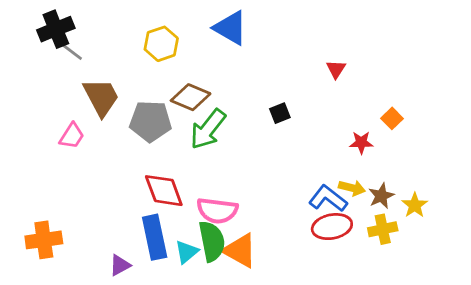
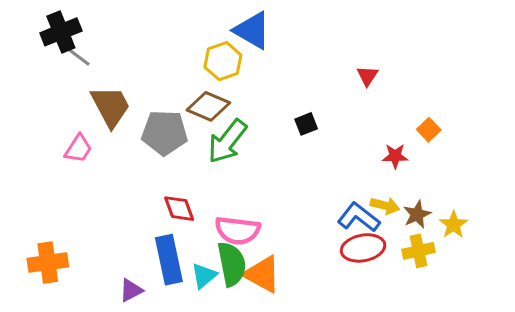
yellow hexagon: (161, 44) -> (223, 61), moved
red diamond: (164, 191) -> (179, 209), size x0.7

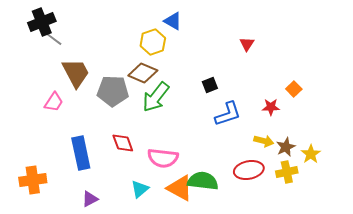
blue triangle: (252, 30) -> (173, 21), size x0.7
red triangle: (367, 76) -> (247, 44), moved
blue L-shape: (359, 217) -> (228, 114), moved, turned 124
blue rectangle: (169, 260) -> (81, 153), moved
green semicircle: (232, 264) -> (203, 181), moved, turned -72

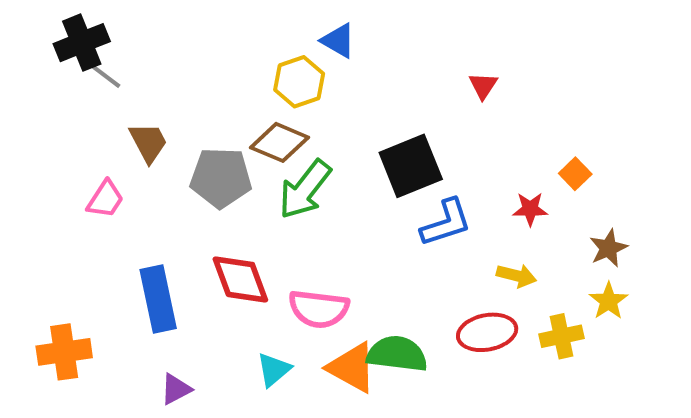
brown trapezoid: (76, 73) -> (148, 142), size x0.7
black square: (210, 85) -> (411, 166), size x2.0
red diamond: (123, 143) -> (240, 279), size x1.4
brown star: (286, 147) -> (608, 248), moved

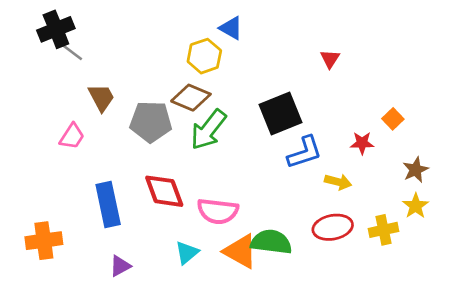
yellow arrow: (516, 276) -> (338, 182), moved

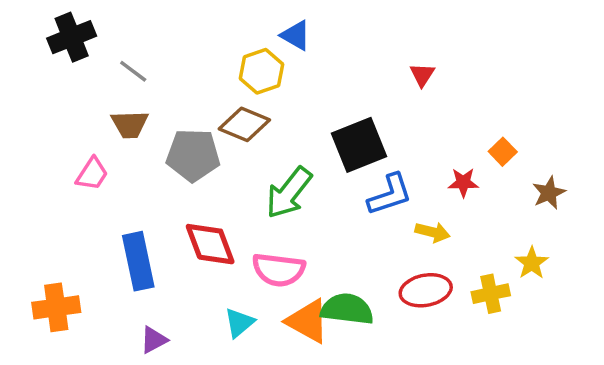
gray line: (72, 52) -> (133, 71), moved
brown trapezoid: (101, 98) -> (130, 124), turned 116
green arrow: (208, 130) -> (289, 193), moved
brown star: (416, 170) -> (549, 193), moved

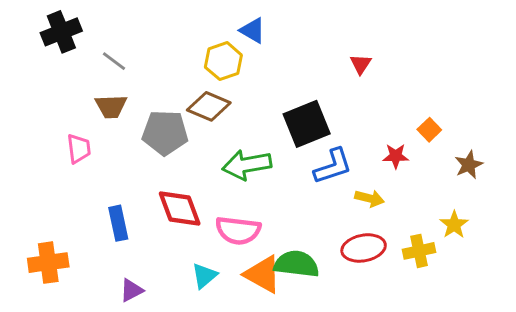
pink trapezoid: (92, 174) -> (79, 149), turned -40
green arrow: (289, 193) -> (247, 165), turned 42
blue rectangle: (138, 261) -> (118, 223), size x0.7

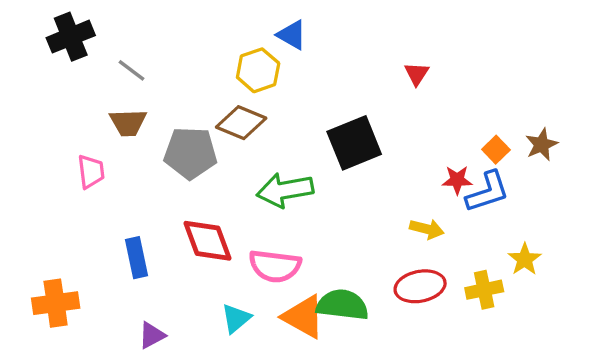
brown star: (469, 165) -> (542, 145), moved
blue L-shape: (333, 166) -> (488, 192), moved

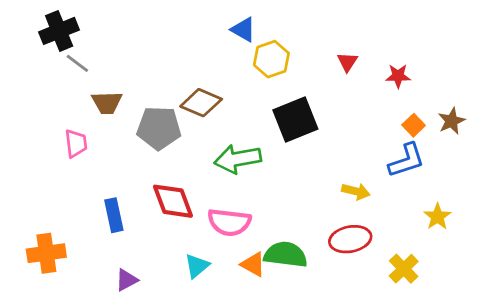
gray line: (131, 70) -> (77, 63), moved
yellow hexagon: (258, 70) -> (271, 59), moved
red star: (457, 180) -> (398, 76), moved
yellow cross: (484, 290) -> (404, 269), moved, turned -32
orange triangle: (304, 317) -> (253, 264), size x0.7

